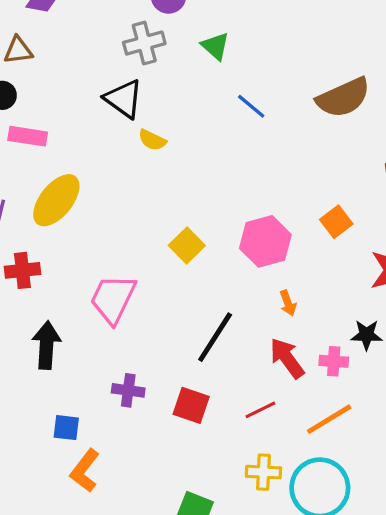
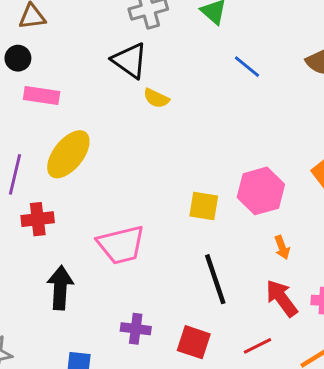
yellow square: (187, 245) -> (204, 206), moved, turned -36
pink trapezoid: (113, 299) -> (121, 245), turned -129
black line: (215, 337) -> (215, 279), turned -51

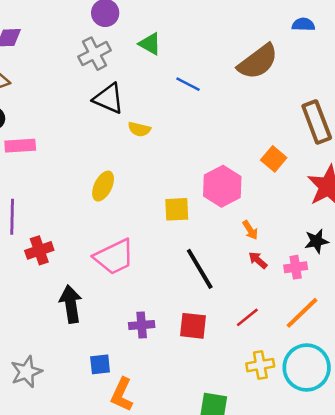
black triangle: (130, 61) -> (109, 98), moved
yellow semicircle: (156, 98) -> (139, 129), moved
yellow ellipse: (68, 154) -> (103, 186), moved, size x0.7
red arrow: (282, 298) -> (258, 260), moved, size x0.6

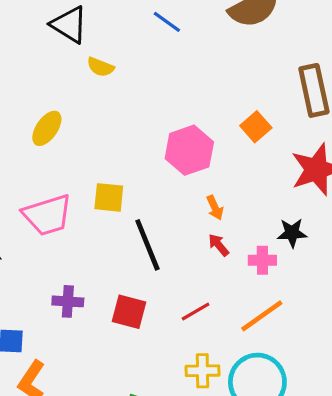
yellow square: (177, 209) -> (109, 197), moved

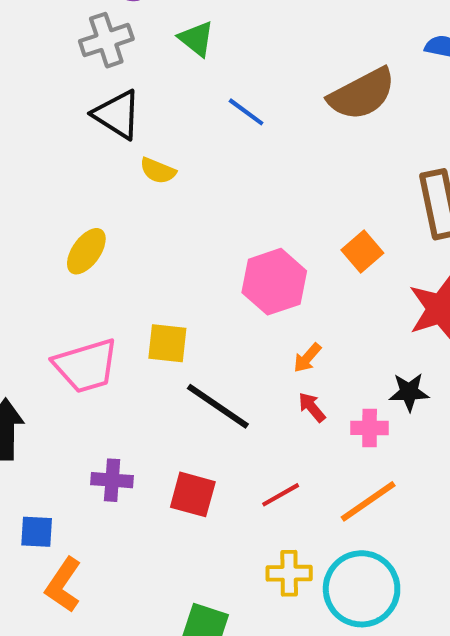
orange arrow: (215, 208) -> (307, 358), turned 65
black line: (147, 245) -> (218, 406), turned -34

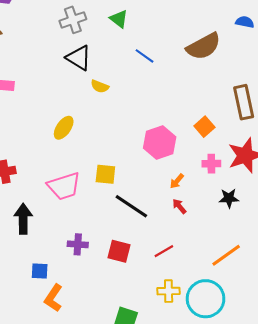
pink cross: (370, 428) -> (211, 164), moved
orange line: (368, 501) -> (226, 255), moved

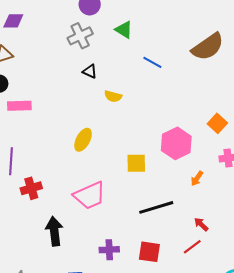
black triangle: (79, 58) -> (90, 71), size x0.6
yellow square: (105, 174) -> (136, 163), moved
black line: (131, 206) -> (156, 207), turned -44
red arrow: (179, 206) -> (201, 224), moved

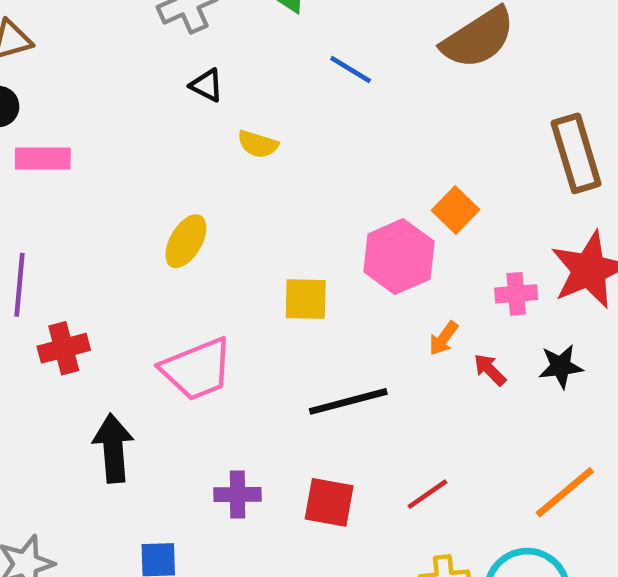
orange square: (217, 123) -> (456, 210), moved
red arrow: (201, 224) -> (490, 370), moved

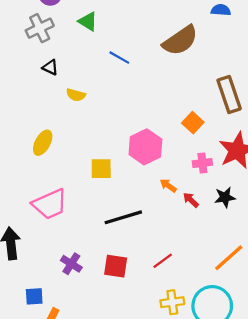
orange square: (456, 210) -> (193, 123), moved
orange arrow: (444, 338) -> (168, 186), turned 91
purple cross: (237, 495) -> (71, 264), turned 35

